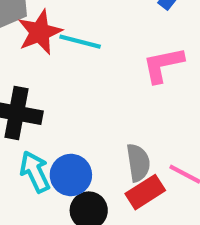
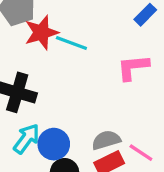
gray semicircle: (138, 163) -> (106, 140), turned -104
cyan arrow: (35, 172) -> (27, 139), turned 56

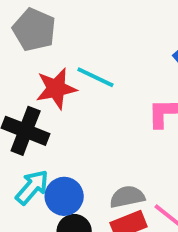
red star: (41, 33) -> (56, 89), moved

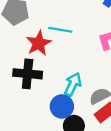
cyan arrow: (32, 187) -> (73, 84), moved

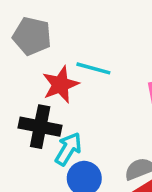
cyan arrow: (73, 84) -> (68, 149), moved

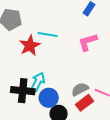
black cross: (40, 127) -> (23, 91), moved

